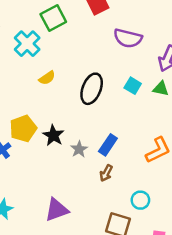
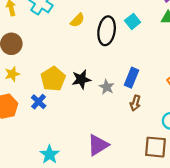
yellow semicircle: (47, 78) -> (77, 20), moved
cyan square: (133, 86) -> (133, 21), moved, turned 32
black star: (53, 135) -> (81, 79), turned -30

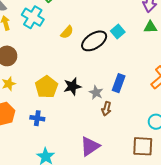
black ellipse: (107, 31) -> (94, 41), turned 50
blue cross: (39, 102) -> (37, 118), moved, turned -32
brown arrow: (135, 103) -> (107, 109), moved

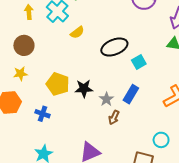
cyan square: (118, 31) -> (139, 62), moved
yellow semicircle: (67, 32) -> (77, 32), moved
yellow pentagon: (46, 87) -> (58, 84), turned -30

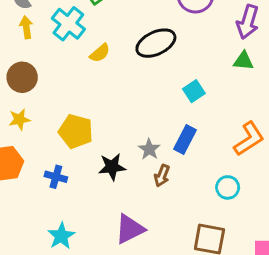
black ellipse: (114, 47) -> (156, 43), moved
black star: (84, 89) -> (112, 167), moved
cyan circle: (161, 140) -> (228, 187), moved

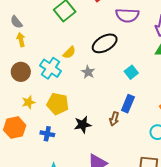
cyan cross: (68, 24) -> (51, 68), moved
yellow star: (19, 119) -> (28, 102), moved
gray star: (149, 149) -> (88, 72), moved
brown arrow: (162, 176) -> (114, 119), moved

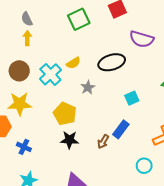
yellow star: (28, 102) -> (20, 104), size x1.6
yellow pentagon: (58, 104) -> (65, 114), moved
blue cross: (47, 134) -> (24, 147), moved

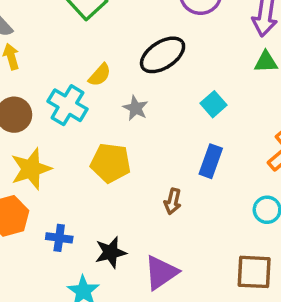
black star: (69, 140) -> (111, 252), moved
brown arrow: (103, 142) -> (173, 201), moved

